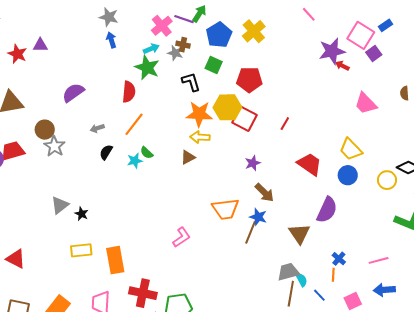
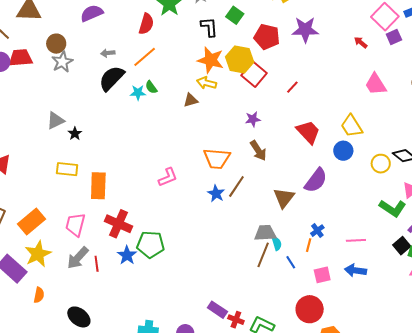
purple star: (332, 51) -> (305, 30), moved
black semicircle: (106, 152) -> (112, 78), size x1.8
blue star: (258, 217) -> (216, 194), moved

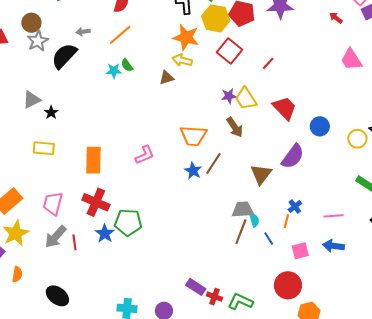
yellow hexagon: (240, 60) -> (216, 18), moved
black semicircle: (112, 78) -> (64, 56), moved
yellow trapezoid: (352, 126) -> (246, 99), moved
orange rectangle: (98, 186) -> (93, 160), moved

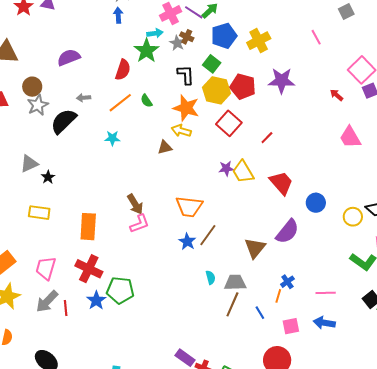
green semicircle: (127, 65) -> (146, 101), moved
brown arrow: (235, 127) -> (135, 204), moved
cyan semicircle: (254, 220) -> (211, 277), moved

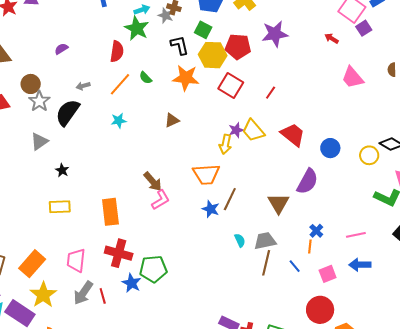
purple semicircle: (69, 57) -> (61, 49), size x0.6
yellow arrow: (181, 131) -> (225, 144), moved, turned -84
gray triangle: (29, 164) -> (39, 141), moved

